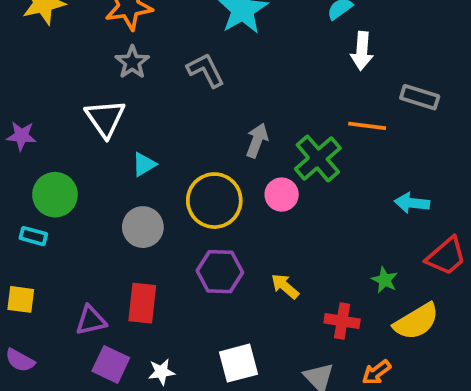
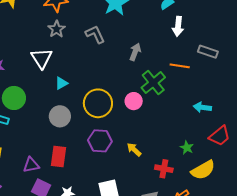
gray arrow: (257, 140) -> (135, 52), moved

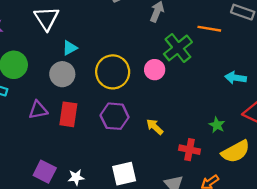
gray circle: (60, 116) -> (62, 74), moved
red rectangle: (58, 156) -> (68, 114), moved
purple triangle: (31, 165) -> (38, 110), moved

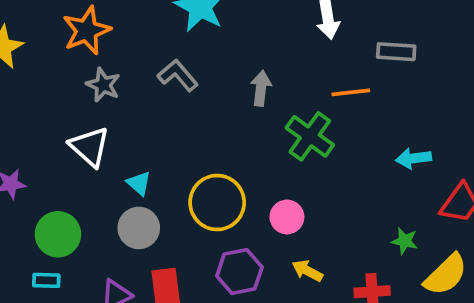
cyan triangle: (70, 48) -> (139, 183), turned -35
pink circle: (155, 70) -> (287, 217), moved

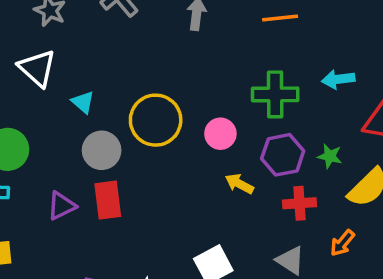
green cross: (310, 136) -> (275, 94), moved, turned -36
gray circle: (139, 228) -> (102, 150), moved
purple hexagon: (239, 272) -> (283, 155), moved

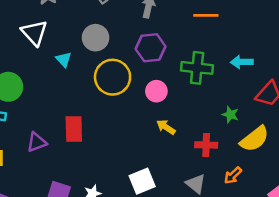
gray circle: (102, 150) -> (96, 38), moved
purple hexagon: (283, 155) -> (151, 48), moved
purple triangle: (62, 206) -> (37, 142), moved

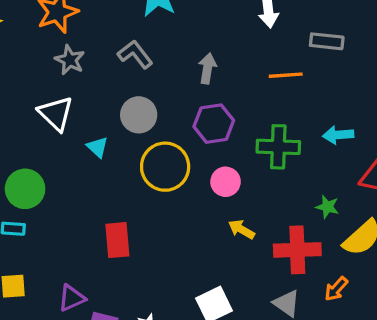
purple triangle: (37, 142) -> (72, 298), moved
red cross: (206, 145) -> (297, 250), size x1.5

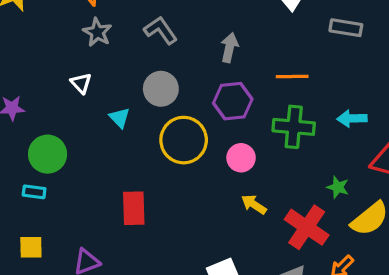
orange line: (286, 75) -> (292, 77), moved
white triangle: (56, 114) -> (81, 83), size x0.6
red cross: (297, 250) -> (307, 227), turned 33

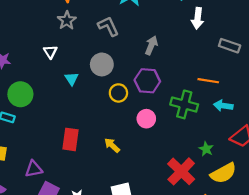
orange line: (292, 77) -> (208, 81), moved
yellow circle: (184, 140) -> (118, 93), moved, size x0.6
yellow arrow: (254, 204) -> (112, 145), moved

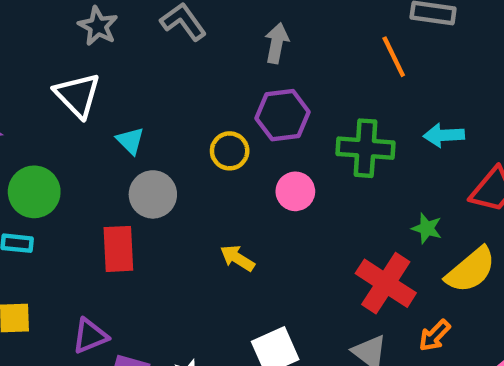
white triangle: (50, 52) -> (77, 95), size x1.6
gray circle: (102, 64) -> (153, 194), moved
orange line: (208, 81) -> (394, 57), moved, turned 66
red rectangle: (71, 139) -> (118, 249), moved

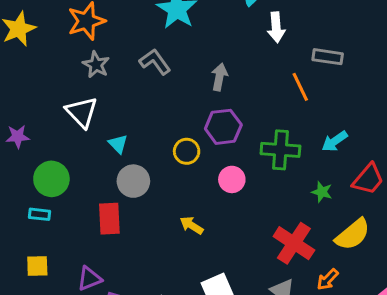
cyan arrow: (444, 135) -> (335, 141), turned -32
green star: (427, 228) -> (322, 192), moved

